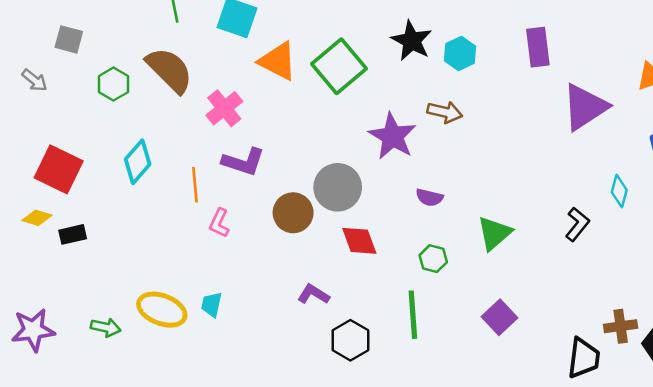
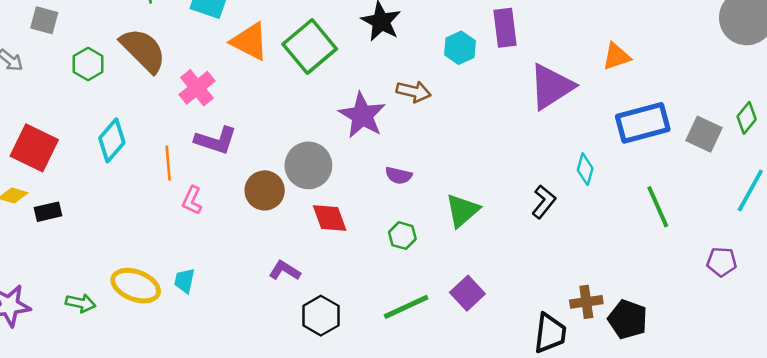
cyan hexagon: (460, 53) -> (460, 48), moved
green line: (413, 315) -> (406, 307), moved, turned 69

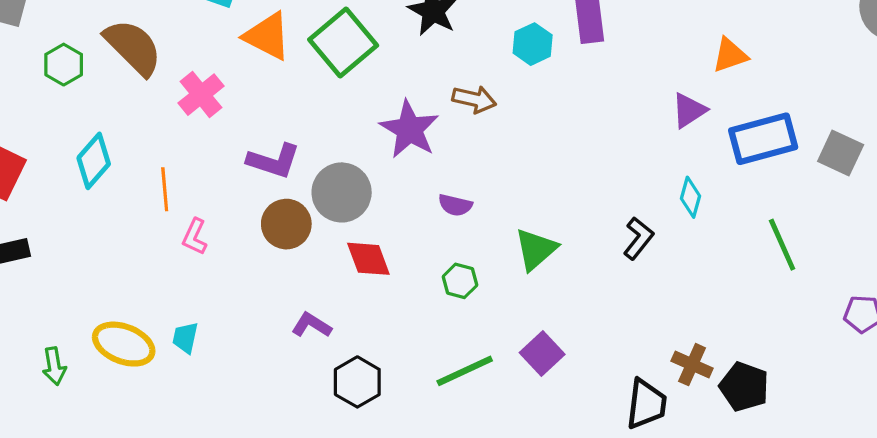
purple triangle: (551, 87) -> (689, 110), moved, size x0.6
purple L-shape: (216, 140) -> (274, 161), moved
brown cross: (586, 302) -> (692, 365), turned 32
green arrow: (81, 303) -> (54, 366), turned 68

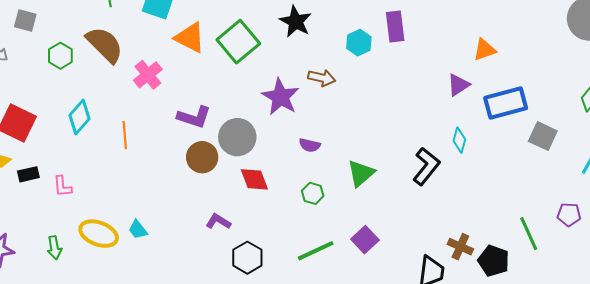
gray square: (841, 153) -> (543, 136), moved
pink L-shape: (195, 237) -> (62, 186), moved, turned -30
black L-shape: (638, 238) -> (426, 166), size x1.4
green line: (782, 245) -> (529, 234), moved
cyan trapezoid: (185, 338) -> (138, 230), turned -50

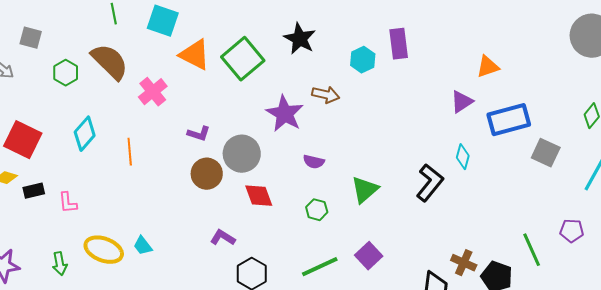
purple L-shape: (194, 117) -> (199, 134), size x0.7

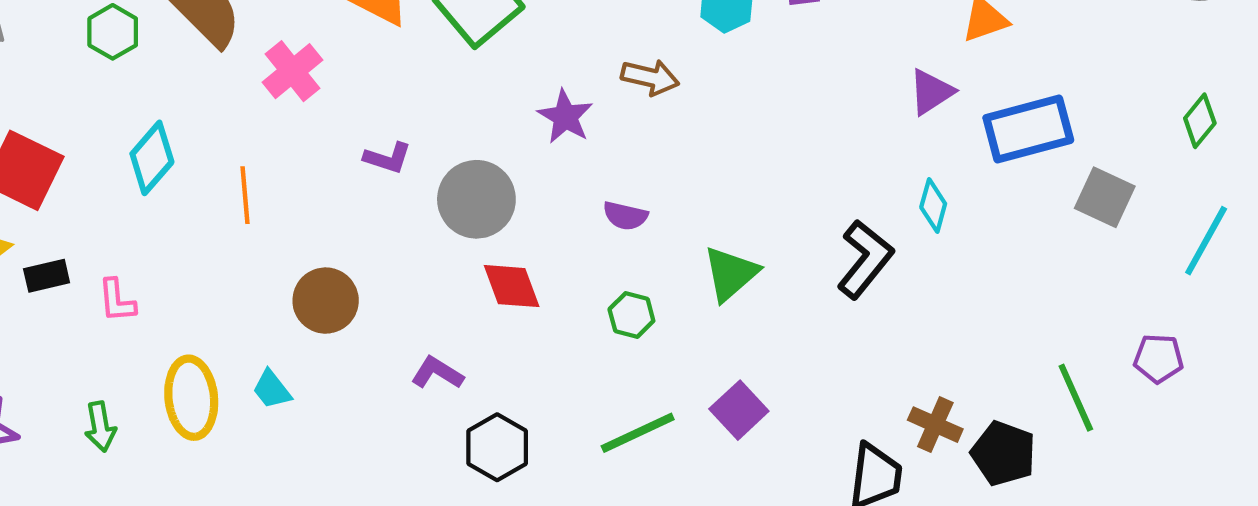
purple star: (285, 114) -> (565, 117), size x0.7
brown circle: (207, 174) -> (326, 301), moved
yellow ellipse: (104, 250) -> (191, 398), turned 63

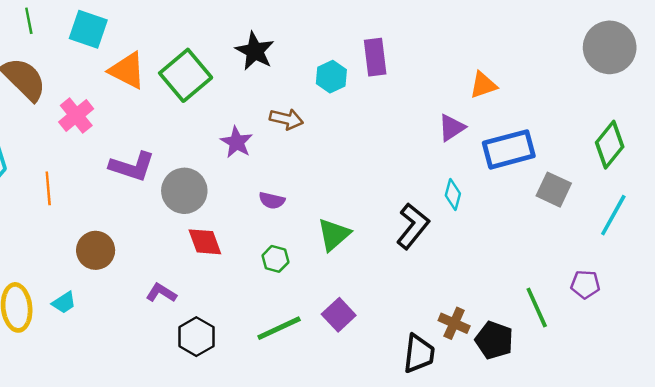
green diamond: (1200, 121) -> (610, 145), size x1.5
purple L-shape: (388, 158) -> (132, 166), size x1.6
cyan trapezoid: (272, 389) -> (64, 303), turned -85

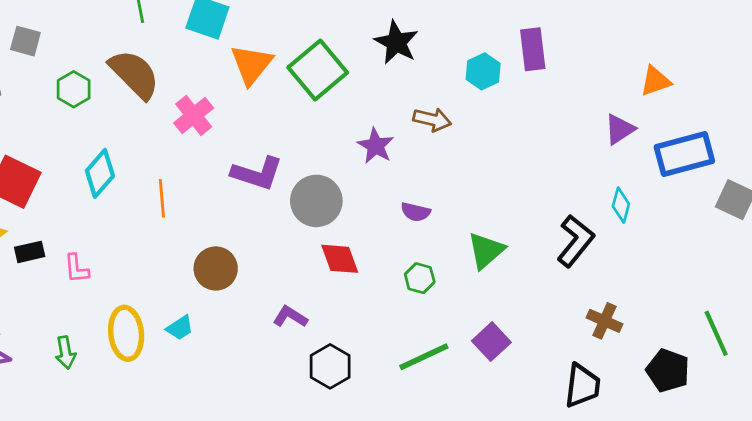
orange triangle: (127, 70) -> (252, 64), turned 42
brown cross: (454, 323) -> (604, 321), moved

